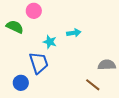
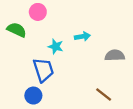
gray semicircle: (107, 65) -> (115, 55), moved
blue circle: (21, 83) -> (33, 96), moved

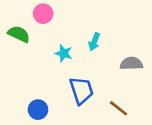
cyan arrow: (82, 36) -> (94, 42), turned 120
blue trapezoid: (43, 70) -> (81, 90), moved

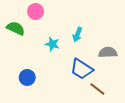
blue trapezoid: (81, 90) -> (82, 69), moved, turned 140
blue circle: (38, 110) -> (27, 77), moved

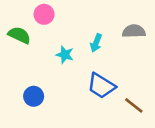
gray semicircle: (108, 52) -> (134, 31), moved
brown line: (97, 89) -> (134, 105), moved

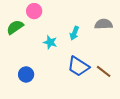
green semicircle: (19, 35) -> (15, 27), turned -60
brown line: (134, 105) -> (104, 71), moved

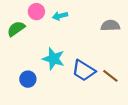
cyan arrow: (74, 33) -> (60, 16), moved, turned 56
cyan star: (50, 42) -> (54, 59), moved, size x1.5

